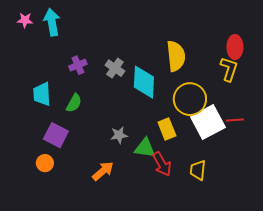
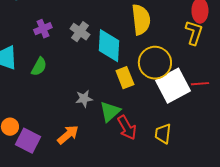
yellow rectangle: (167, 129) -> (125, 78), moved
purple square: (56, 135) -> (28, 141), moved
green triangle: (145, 148) -> (110, 112), turned -50

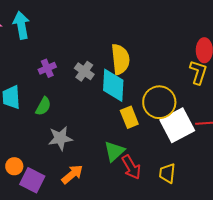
yellow semicircle: (141, 20) -> (120, 59), moved
gray star: (84, 99) -> (60, 138), moved, size x1.4

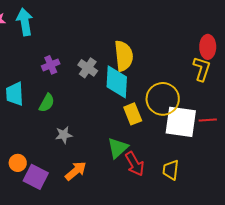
white square: (177, 125) -> (181, 122), turned 36
gray star: (60, 138) -> (64, 135), size x0.7

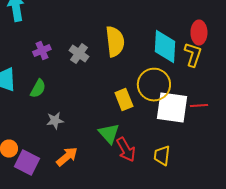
cyan diamond: (117, 82) -> (165, 47), moved
green triangle: (118, 148) -> (109, 134), turned -30

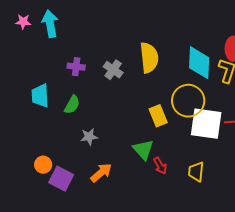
purple cross: (42, 51) -> (76, 67), turned 30
red arrow: (126, 150) -> (160, 166), size x0.7

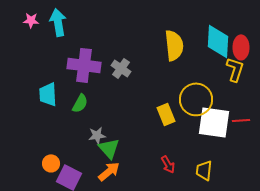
yellow semicircle: (149, 58) -> (174, 45), moved
cyan diamond: (199, 63) -> (218, 41), moved
purple cross: (76, 67) -> (84, 65), size x1.8
green triangle: (143, 150) -> (109, 148), moved

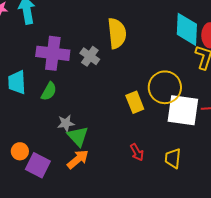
yellow semicircle: (174, 45) -> (117, 33), moved

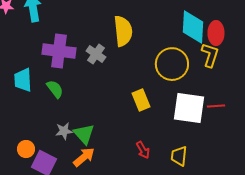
yellow circle: (165, 87) -> (172, 64), moved
green semicircle: (49, 91) -> (55, 89), turned -66
gray star: (66, 123) -> (64, 131), moved

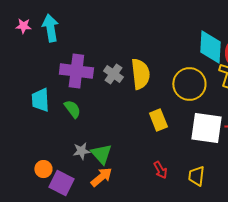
yellow semicircle: (123, 31) -> (140, 74), moved

